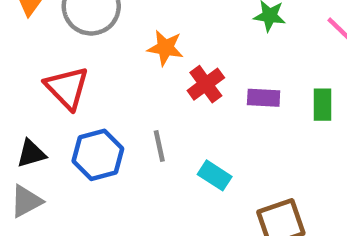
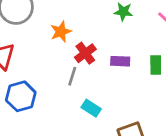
orange star: (165, 48) -> (61, 32), turned -30
gray line: (159, 146) -> (72, 76), moved, turned 30

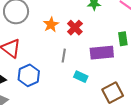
red cross: (85, 53) -> (75, 28), moved
purple rectangle: (120, 61) -> (102, 53), moved, size x1.6

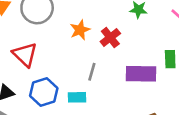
cyan rectangle: (81, 77) -> (77, 97), moved, turned -32

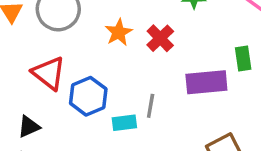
gray line: (92, 72) -> (151, 106), moved
blue hexagon: (44, 92) -> (88, 96), moved

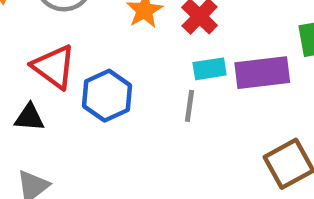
cyan rectangle: (124, 123) -> (210, 69), moved
black triangle: (29, 127) -> (29, 117), moved, turned 30

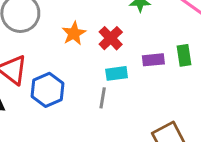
purple rectangle: (262, 73) -> (153, 60), moved, size x0.6

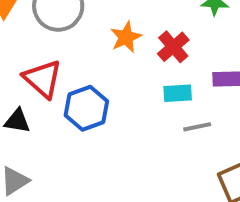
gray line: (103, 98) -> (197, 127), moved, turned 65

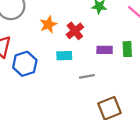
cyan rectangle: (178, 93) -> (64, 56), moved

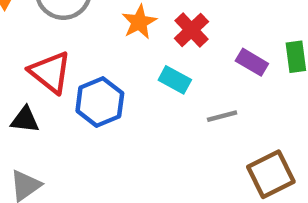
purple rectangle: (105, 50) -> (252, 62), turned 35
cyan rectangle: (64, 56) -> (175, 80), turned 35

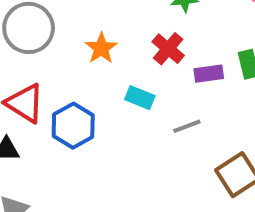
red cross: (191, 30) -> (168, 49), moved
purple rectangle: (252, 62) -> (209, 74), turned -32

